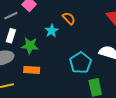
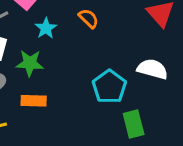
cyan star: (52, 31) -> (46, 28), moved

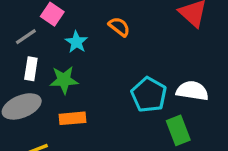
white semicircle: (152, 69) -> (192, 91), moved

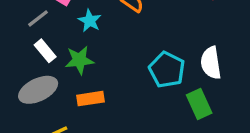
white rectangle: (31, 69) -> (45, 51), turned -45
white semicircle: (192, 91) -> (211, 63), turned -104

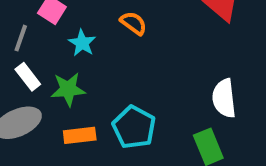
gray line: (38, 18) -> (21, 38), turned -35
cyan pentagon: (167, 70) -> (134, 127), moved

